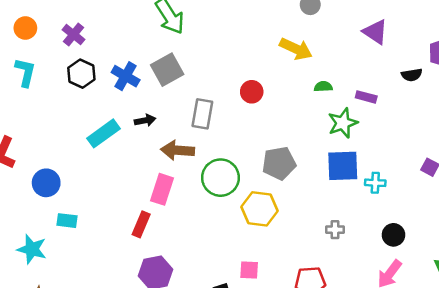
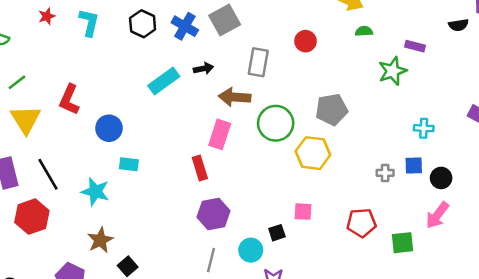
green semicircle: (323, 87) -> (364, 31), moved
blue square: (343, 166) -> (414, 166), moved, size x0.6
red rectangle: (141, 224) -> (200, 168), turned -40

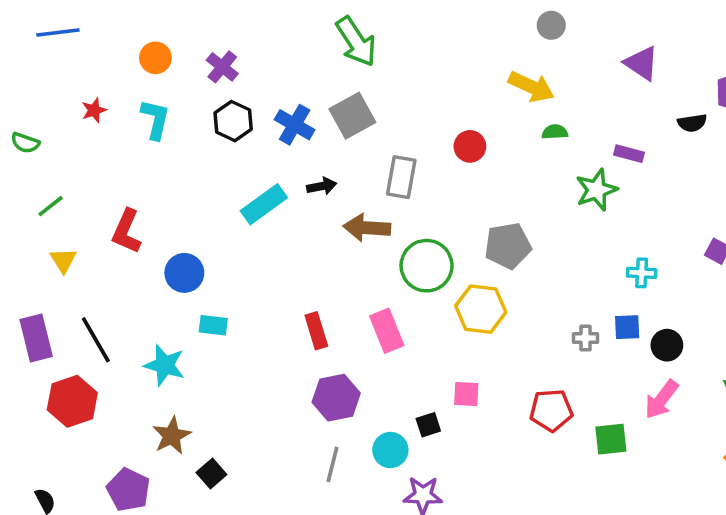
yellow triangle: (26, 119) -> (63, 260), size x0.6
pink rectangle: (220, 134) -> (387, 331), moved, turned -40

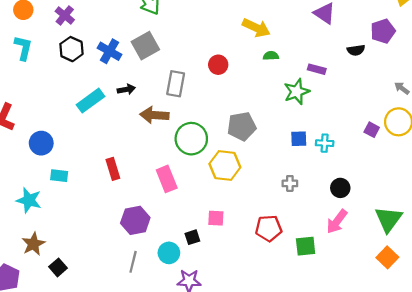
blue square: (627, 327) -> (299, 139), moved
red rectangle: (316, 331) -> (113, 169), moved

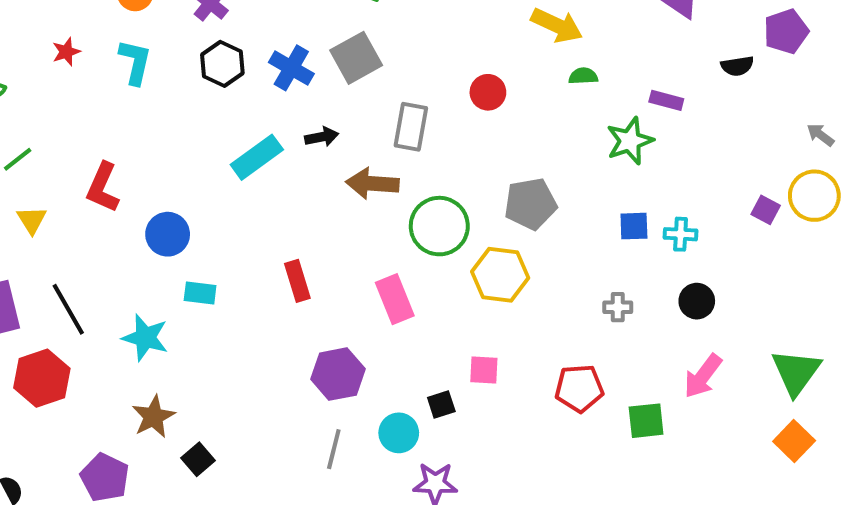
black circle: (340, 188) -> (697, 301), moved

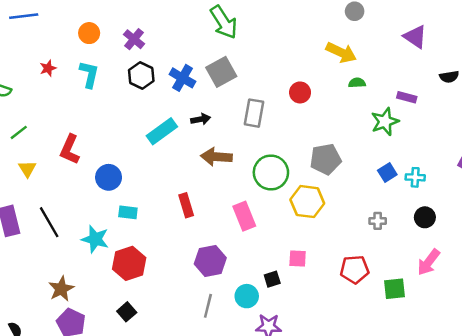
brown arrow: (372, 184) -> (216, 157), moved
blue square: (634, 226) -> (387, 172), turned -30
red hexagon: (42, 378) -> (129, 263), moved
brown star: (153, 417) -> (61, 289), moved

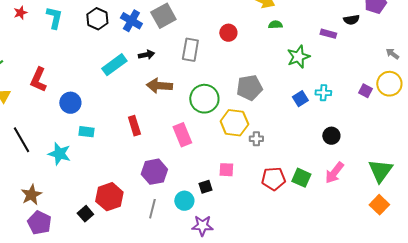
purple rectangle: (407, 97) -> (328, 34), moved
cyan cross: (415, 177) -> (323, 93), moved
gray cross: (378, 221) -> (256, 139), moved
red hexagon: (129, 263) -> (109, 197), moved
green square: (395, 289) -> (301, 178), moved, turned 30

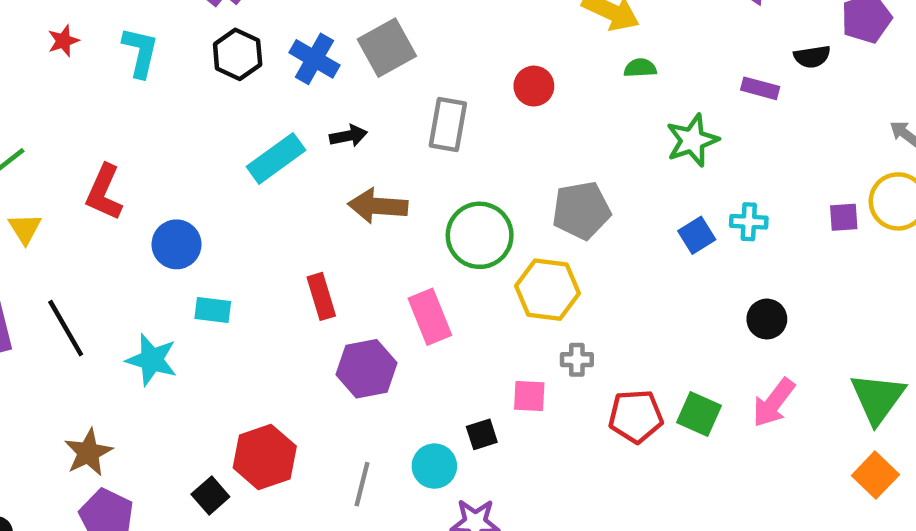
purple square: (365, 91) -> (844, 217), turned -32
gray cross: (256, 139) -> (577, 360), moved
purple hexagon: (154, 172) -> (367, 369), moved

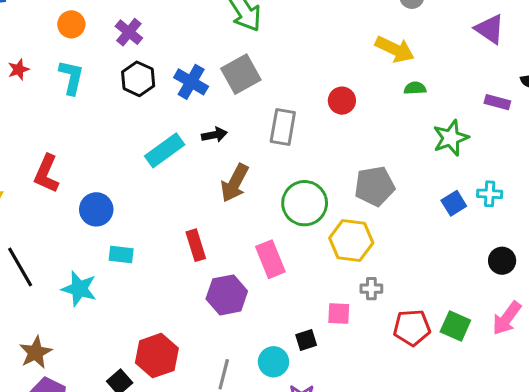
brown arrow: (378, 206) -> (235, 183), turned -66

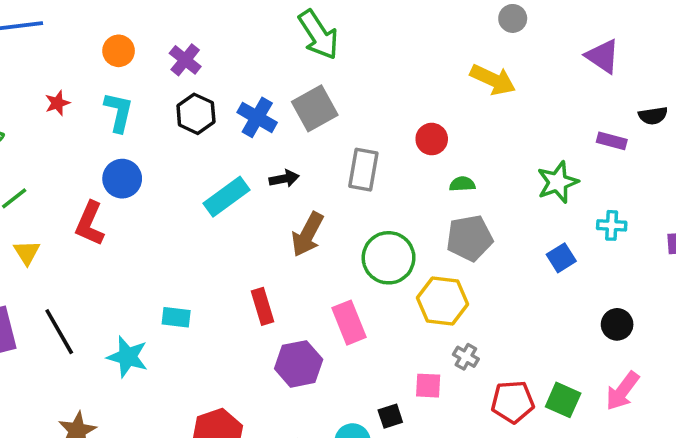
green semicircle: (415, 88) -> (462, 184), moved
cyan cross: (490, 194) -> (612, 225), moved
blue circle: (96, 209) -> (122, 179), moved
gray cross: (371, 289) -> (466, 357), turned 30

